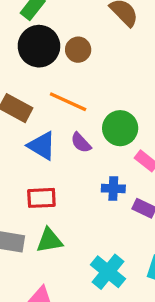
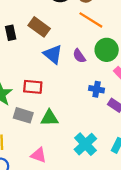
orange line: (68, 102) -> (91, 20), moved
red rectangle: (41, 198) -> (33, 87), moved

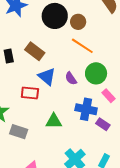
red rectangle: (33, 87) -> (30, 93), moved
blue cross: (97, 89) -> (86, 109), size x1.5
green triangle: (49, 118) -> (54, 121), moved

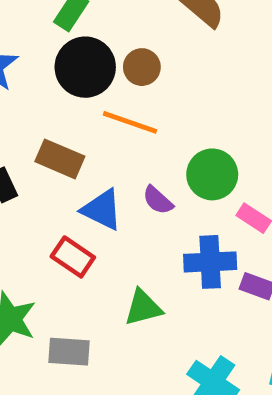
orange line: (82, 46) -> (130, 122), moved
red rectangle: (30, 93) -> (73, 257), turned 42

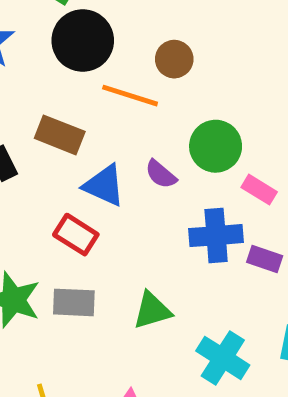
brown circle: (142, 67) -> (174, 59), moved
green triangle: (143, 308) -> (152, 310), moved
gray rectangle: (69, 352) -> (74, 302), moved

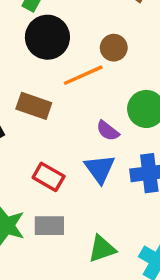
orange line: (130, 96) -> (83, 75), turned -39
blue triangle: (104, 185) -> (100, 169), moved, turned 32
green triangle: (152, 310) -> (102, 249), moved

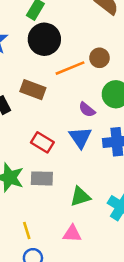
brown circle: (114, 48) -> (99, 58), moved

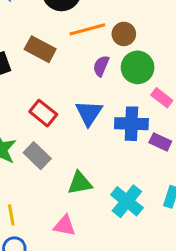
brown circle: (99, 58) -> (124, 34), moved
purple semicircle: (87, 110) -> (101, 66), moved, turned 66
gray rectangle: (42, 178) -> (37, 156), turned 35

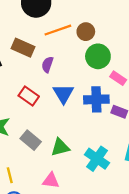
purple semicircle: (101, 66) -> (47, 65), moved
gray rectangle: (37, 156) -> (31, 140), moved

